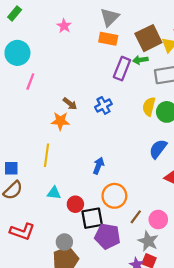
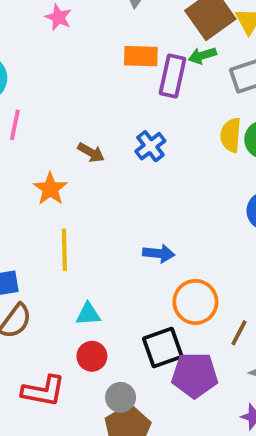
orange rectangle: (108, 39) -> (141, 56), moved
orange star: (60, 121) -> (50, 189), moved, turned -30
blue arrow: (98, 166) -> (159, 253), turned 84
red circle: (75, 204) -> (92, 356), moved

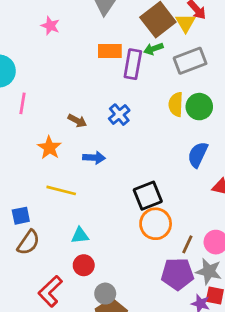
yellow line: (64, 250) -> (61, 190), turned -72
blue arrow: (159, 253) -> (94, 158), moved
black square: (163, 348) -> (148, 196), moved
purple pentagon: (195, 375) -> (177, 274), moved
red L-shape: (43, 391) -> (50, 291), turned 128

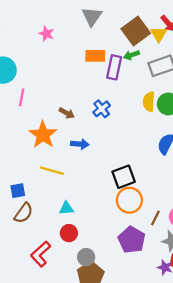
orange star: (49, 148) -> (43, 135), size x1.4
purple pentagon: (177, 274) -> (132, 240), moved, turned 30

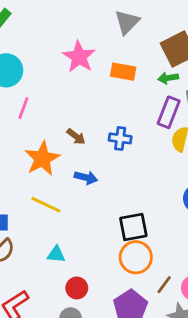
pink star: (46, 34) -> (79, 57), moved, size x1.6
purple rectangle: (114, 67) -> (169, 112), moved
blue cross: (102, 109) -> (120, 138), turned 36
red circle: (69, 233) -> (77, 288), moved

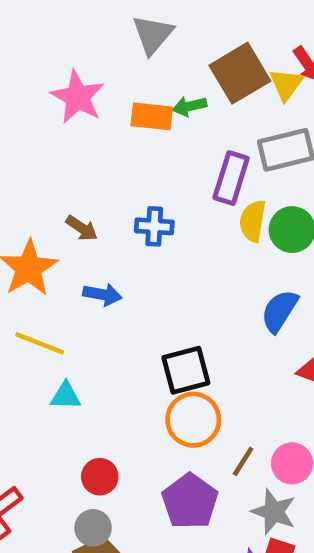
green arrow: (168, 78) -> (189, 106), moved
cyan triangle: (56, 254) -> (66, 396), moved

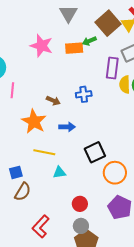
black square: (186, 370) -> (95, 152), moved

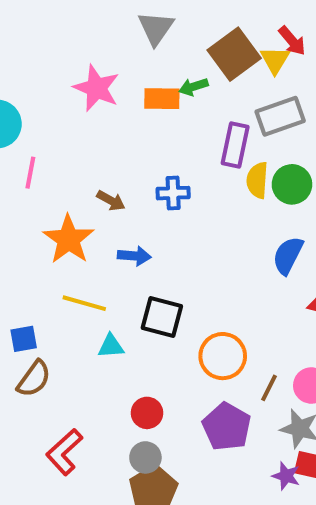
black square: (95, 152) -> (162, 317), moved, turned 35

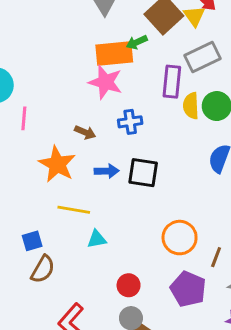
pink star: (96, 88) -> (105, 82), moved
orange rectangle: (162, 99) -> (114, 53), size x1.4
black square: (162, 317) -> (143, 173), moved

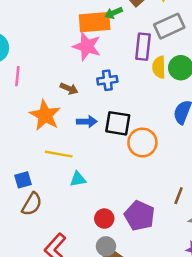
orange circle: (180, 238) -> (142, 142), moved
purple pentagon: (188, 289) -> (140, 216), moved

